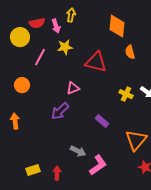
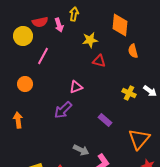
yellow star: (65, 47) -> (90, 40), moved
red triangle: (96, 62) -> (99, 61), size x0.6

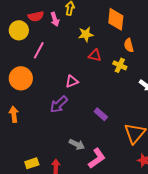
orange circle: (25, 84) -> (21, 78), size x1.5
yellow cross: (129, 93) -> (120, 65), moved

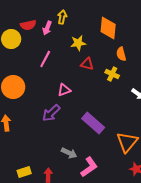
pink arrow: (55, 19) -> (47, 28), turned 40
pink line: (39, 50) -> (45, 59), moved
purple rectangle: (101, 114) -> (93, 123), size x1.6

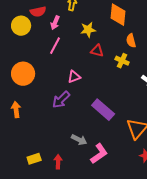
pink arrow: (47, 28) -> (55, 23), moved

